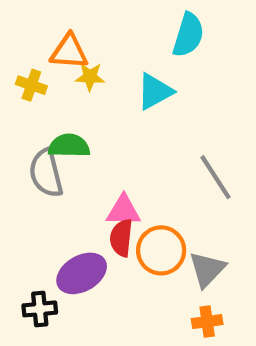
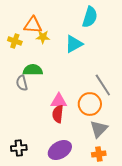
gray semicircle: (46, 173) -> (22, 83), size x0.7
orange circle: (161, 250) -> (90, 104), moved
purple ellipse: (82, 273) -> (60, 150), moved

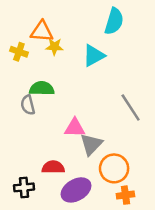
orange circle: (90, 104) -> (114, 168), moved
red semicircle: (58, 114) -> (53, 167), moved, turned 84
gray triangle: (99, 129) -> (91, 144), moved

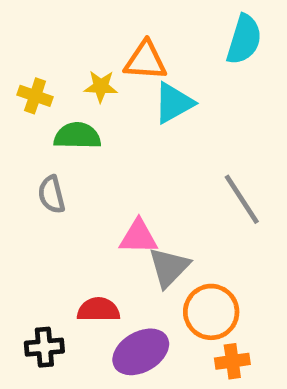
cyan semicircle: (114, 21) -> (244, 39), moved
orange triangle: (42, 31) -> (145, 61), moved
green semicircle: (42, 89) -> (77, 136), moved

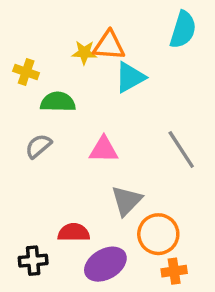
yellow star: (101, 86) -> (84, 53), moved
gray semicircle: (51, 194) -> (38, 146), turned 64
pink triangle: (138, 237) -> (104, 150), moved

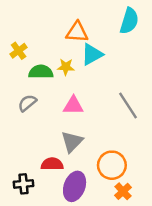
yellow star: (84, 53) -> (66, 67), moved
yellow cross: (26, 72) -> (19, 51), turned 35
gray triangle: (127, 201) -> (72, 142), moved
purple ellipse: (105, 264) -> (75, 186), turned -40
orange cross: (174, 271) -> (123, 191), turned -35

